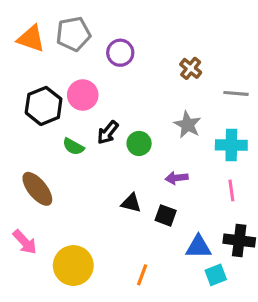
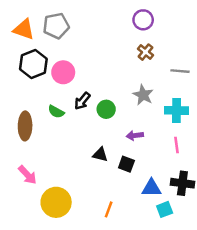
purple circle: (120, 53) -> (143, 20), moved
black hexagon: (44, 106) -> (33, 64), moved
brown ellipse: (37, 189) -> (25, 126), moved, turned 40
pink arrow: (25, 242) -> (27, 175), moved

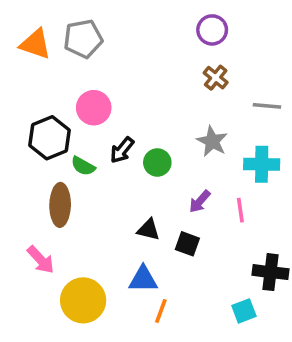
black hexagon: (33, 64) -> (49, 138), moved
brown ellipse: (25, 126) -> (60, 205), moved
purple arrow: (135, 136) -> (200, 201), turned -42
pink line: (177, 145) -> (240, 210), moved
blue triangle: (151, 188) -> (143, 279), moved

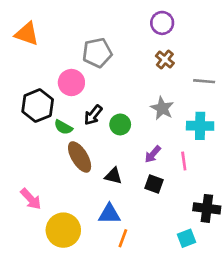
gray pentagon: (83, 39) -> (97, 53), moved
brown ellipse: (60, 205) -> (80, 157), moved, turned -32
black square: (187, 244) -> (154, 184), moved

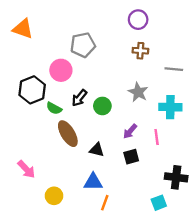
brown cross: (165, 60) -> (140, 51), turned -35
black square: (154, 184) -> (131, 157), turned -35
yellow circle: (63, 230) -> (54, 196), size x0.6

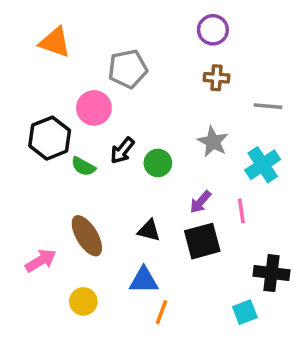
orange triangle: (23, 29) -> (55, 42), moved
cyan cross: (170, 107) -> (263, 165), turned -35
brown ellipse: (68, 134) -> (87, 236), moved
black square: (131, 157) -> (202, 241), size x1.5
pink arrow: (26, 169) -> (41, 261), turned -78

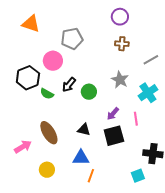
gray line: (268, 106) -> (151, 60), turned -35

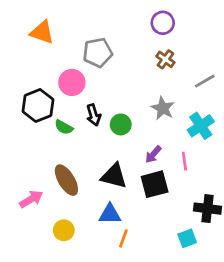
brown cross: (122, 44) -> (165, 59), turned 32
black arrow: (69, 85) -> (94, 115), turned -56
black triangle: (84, 130) -> (114, 176), size x1.5

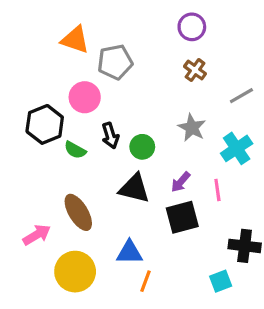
orange triangle: (42, 32) -> (75, 40), moved
black triangle: (114, 176) -> (134, 188), moved
yellow circle: (64, 230) -> (75, 272), size x1.6

